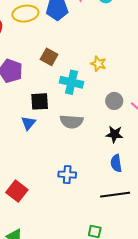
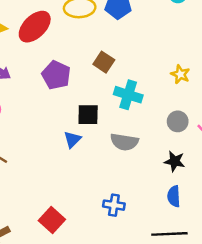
yellow star: (98, 64) -> (180, 74), moved

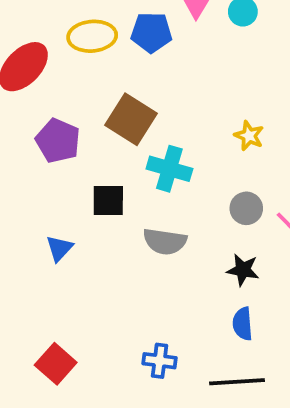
brown square: (104, 62) -> (131, 119), size x1.5
blue triangle: (72, 139) -> (59, 248), moved
blue cross: (114, 205) -> (160, 361), moved

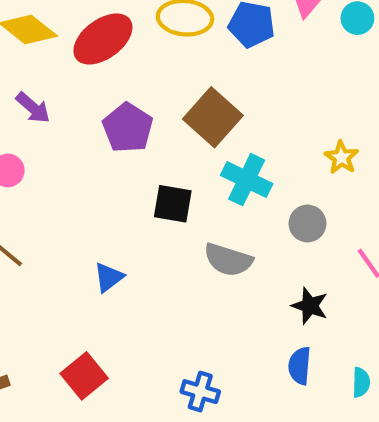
gray circle: (246, 208) -> (307, 223), moved
blue triangle: (59, 248) -> (109, 277), moved

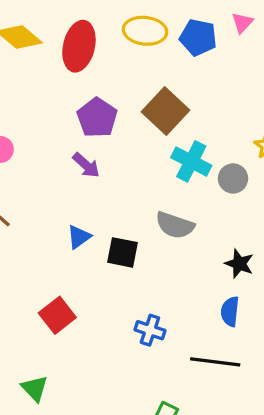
red ellipse: (103, 39) -> (79, 46), turned -42
purple arrow: (33, 108) -> (86, 165), moved
black square: (173, 204) -> (122, 252), moved
gray circle: (307, 223) -> (233, 178), moved

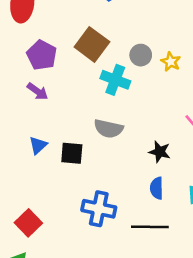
gray circle: (233, 178) -> (141, 55), moved
red square: (57, 315) -> (28, 223), moved
blue cross: (150, 330) -> (99, 209), size x1.5

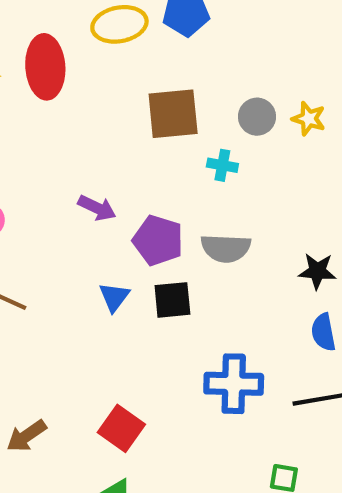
brown square: (92, 44) -> (173, 114), turned -32
purple pentagon: (42, 55) -> (158, 240), moved
cyan cross: (115, 80) -> (222, 165), size x0.6

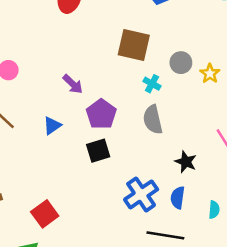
gray semicircle: (226, 248) -> (153, 120), moved, turned 56
blue triangle: (114, 297) -> (52, 126), moved
black square: (172, 300) -> (98, 151), turned -30
blue cross: (234, 384) -> (141, 194), moved, turned 36

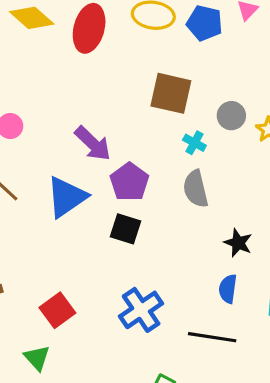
purple arrow: (73, 84) -> (93, 144), size x1.4
blue triangle: (52, 126) -> (67, 197), size x1.8
black square: (98, 151) -> (126, 229), turned 35
blue cross: (141, 194) -> (141, 310), moved

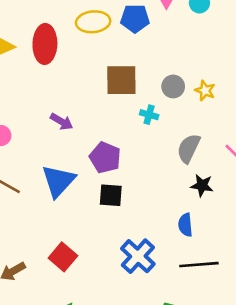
purple arrow: (93, 144) -> (62, 122), moved, size x0.7
gray semicircle: (196, 189) -> (189, 148), moved, turned 52
blue semicircle: (228, 289) -> (185, 225), moved
red square: (57, 310) -> (63, 257), moved

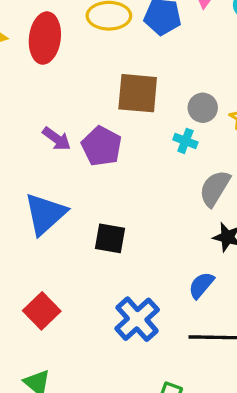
cyan cross: (149, 115) -> (185, 141), moved
purple pentagon: (105, 158) -> (102, 146), moved
blue semicircle: (185, 225) -> (201, 285), turned 40

